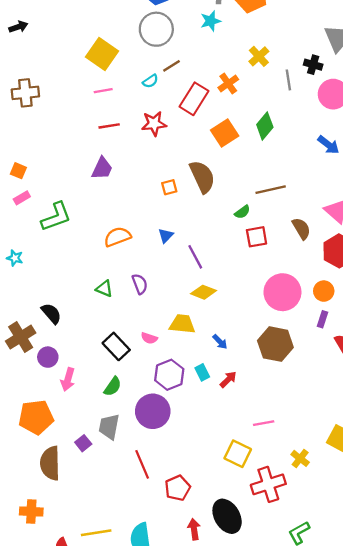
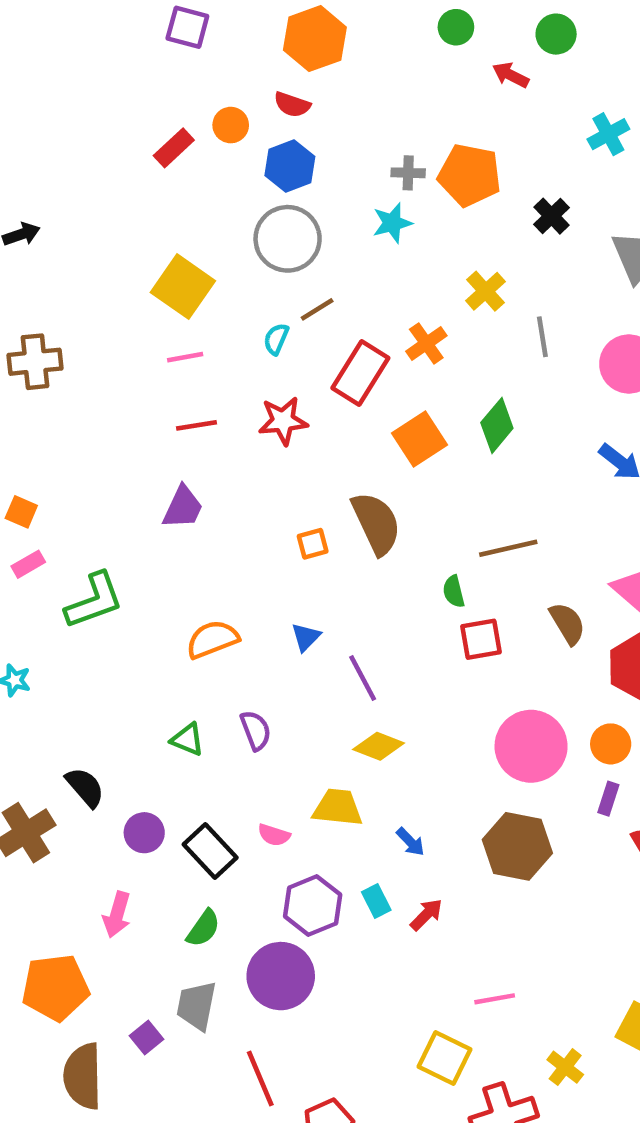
black cross: (313, 65) -> (551, 216), moved, turned 30
cyan semicircle: (150, 81) -> (276, 339), turned 147
green semicircle: (242, 212) -> (454, 592), turned 112
purple circle: (48, 357) -> (144, 833), moved

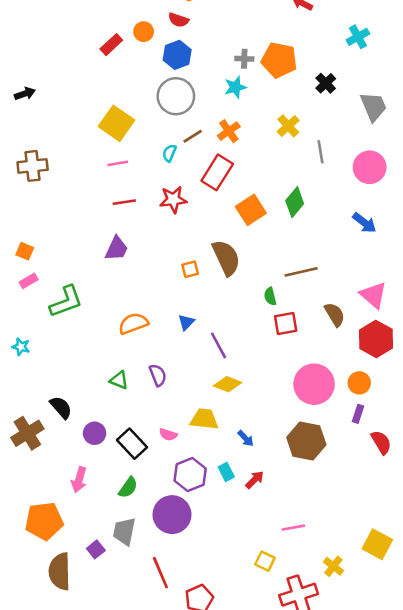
orange cross: (426, 343) -> (229, 131), moved
yellow square: (445, 1058) -> (265, 561), size x0.7

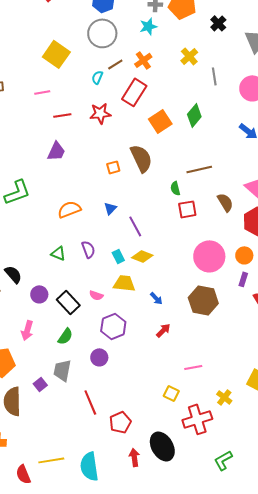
pink line: (118, 163) -> (42, 92), moved
cyan rectangle: (226, 472) -> (118, 256), moved
purple circle: (172, 515) -> (99, 357), size x0.6

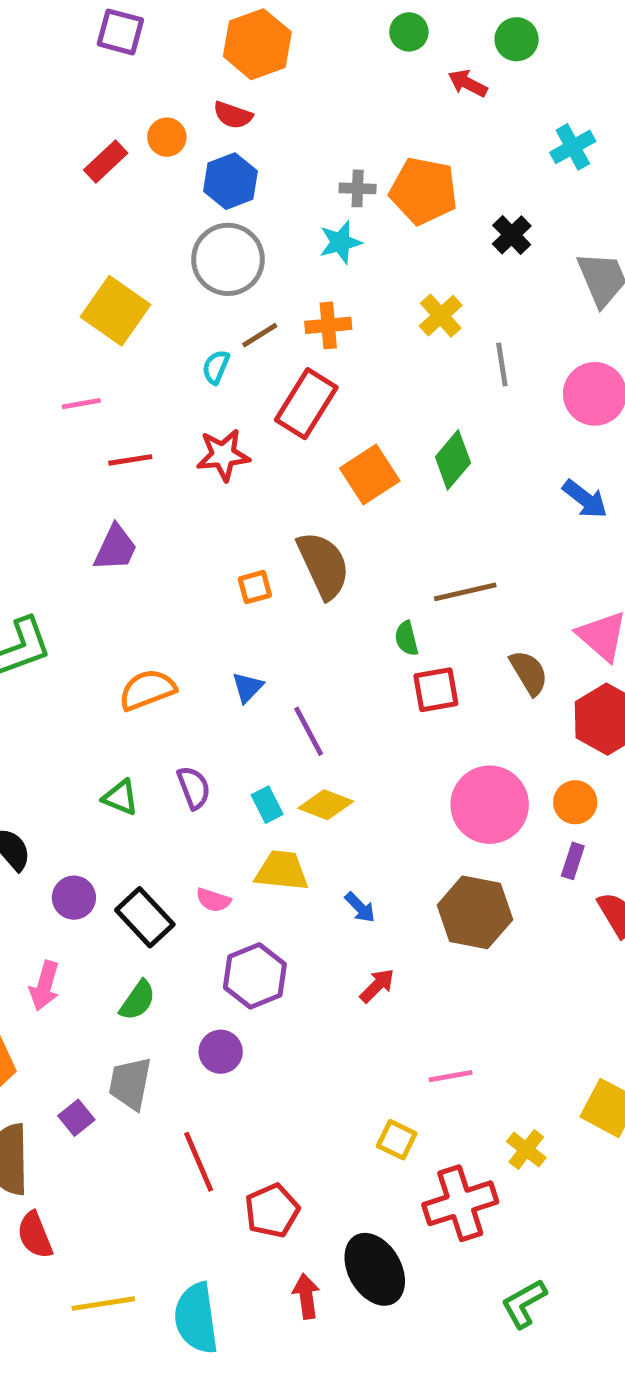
orange cross: (143, 60) -> (328, 325), turned 30
red semicircle: (23, 474) -> (35, 1235), moved

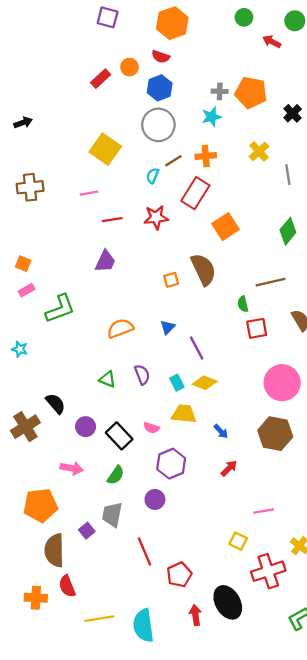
green diamond: (453, 460) -> (288, 231), moved
pink arrow: (45, 986) -> (72, 468), turned -95

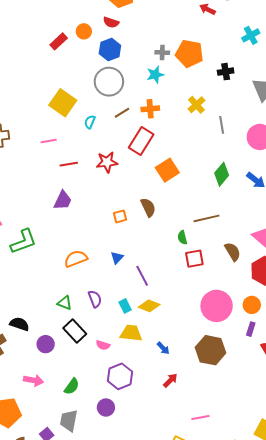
black cross: (293, 113) -> (226, 72), turned 35
cyan semicircle: (153, 176) -> (90, 122), moved
brown semicircle: (203, 269) -> (148, 207), size x0.7
black semicircle: (56, 404) -> (19, 324), turned -30
black rectangle: (119, 436) -> (75, 331), moved

